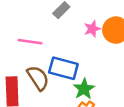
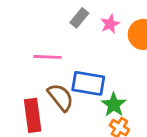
pink star: (92, 29) -> (110, 24), moved

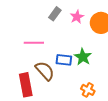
blue rectangle: (88, 83) -> (64, 60), size x0.7
green star: (114, 105) -> (83, 57), moved

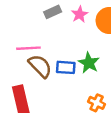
gray rectangle: (55, 14) -> (53, 12), turned 32
brown semicircle: (45, 71) -> (40, 66), moved

